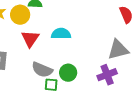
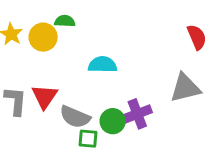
red triangle: (30, 39) -> (44, 97), moved
purple cross: (107, 75) -> (137, 114), moved

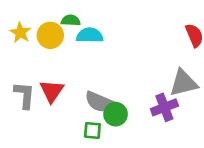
cyan semicircle: (103, 65) -> (90, 35), moved
purple cross: (137, 114) -> (164, 107), moved
gray semicircle: (75, 117) -> (99, 102), moved

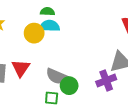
green semicircle: (71, 20) -> (47, 11), moved
yellow circle: (50, 35) -> (34, 33), moved

